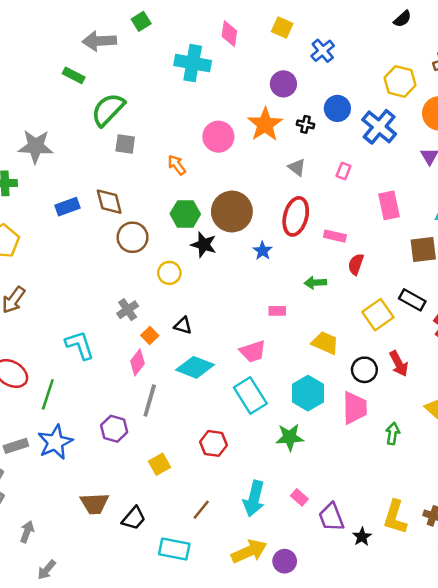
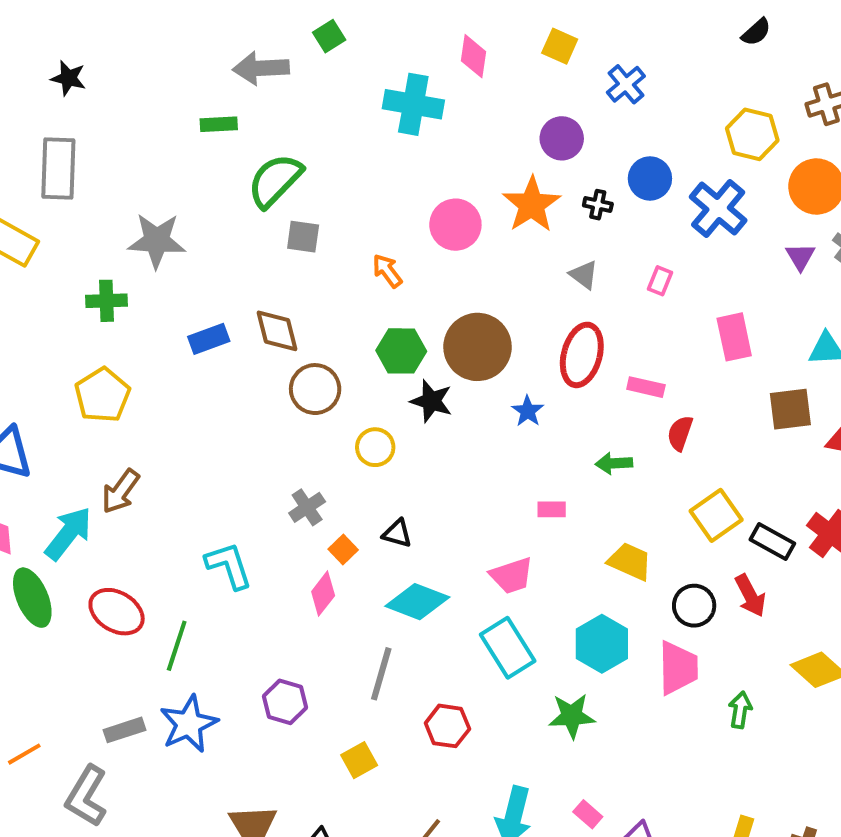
green rectangle: (74, 75) -> (219, 124), turned -30
black rectangle: (412, 300) -> (772, 541), moved
gray line: (150, 400) -> (381, 674), moved

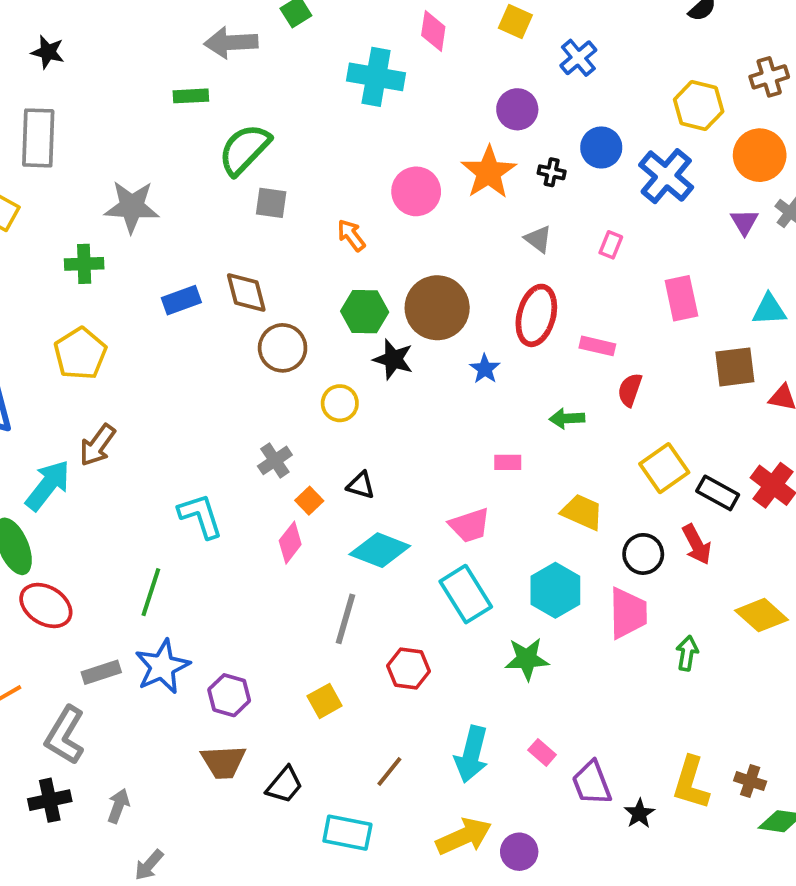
red ellipse: (117, 612) -> (46, 606), moved
purple hexagon: (285, 702) -> (229, 695), moved

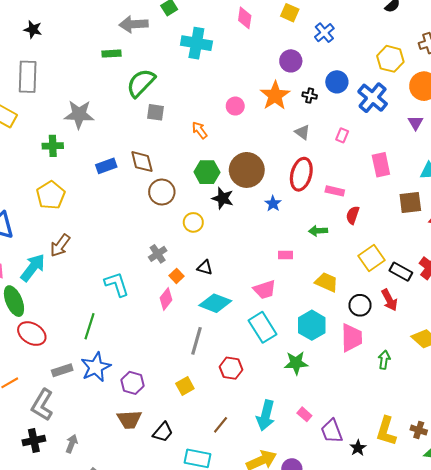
cyan cross: (376, 77) -> (196, 43), moved
pink circle: (416, 191) -> (235, 106), size x0.7

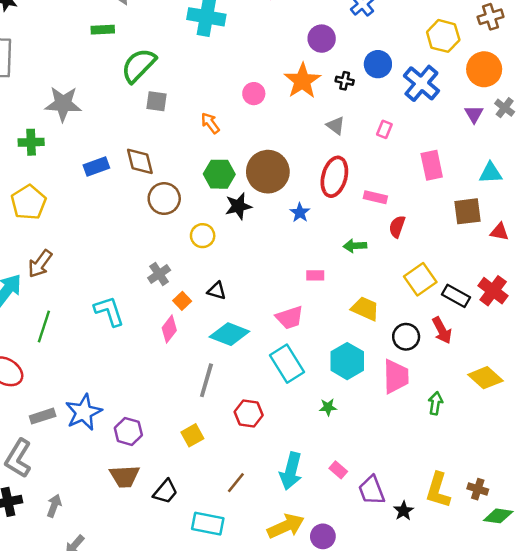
black star: (223, 198) -> (238, 206), turned -30
green line: (89, 326) -> (44, 327), moved
green star: (296, 363) -> (328, 407), size x0.6

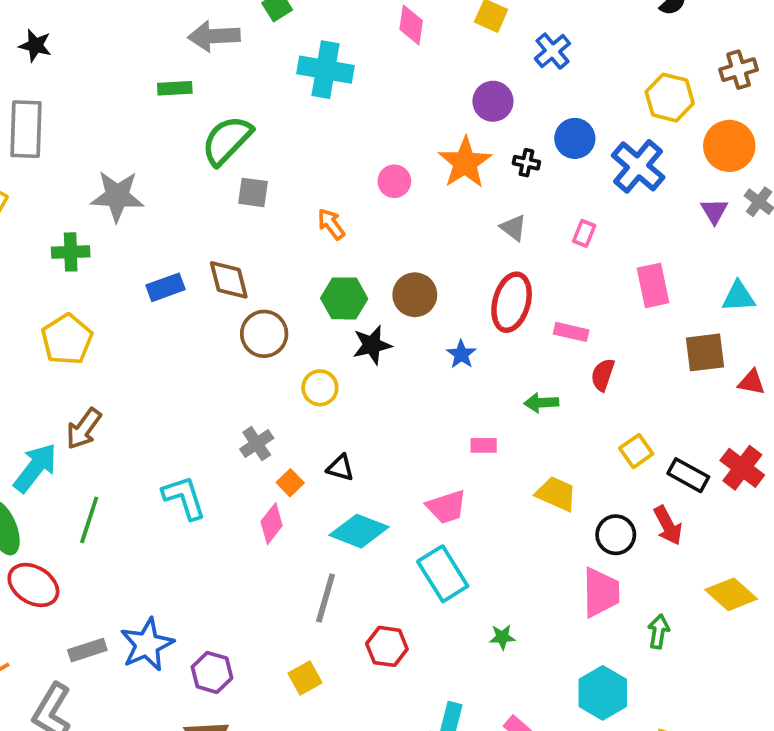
brown circle: (268, 172) -> (415, 295), size x0.7
yellow square: (420, 279) -> (636, 451), size x0.7
cyan hexagon: (347, 361) -> (603, 693), moved

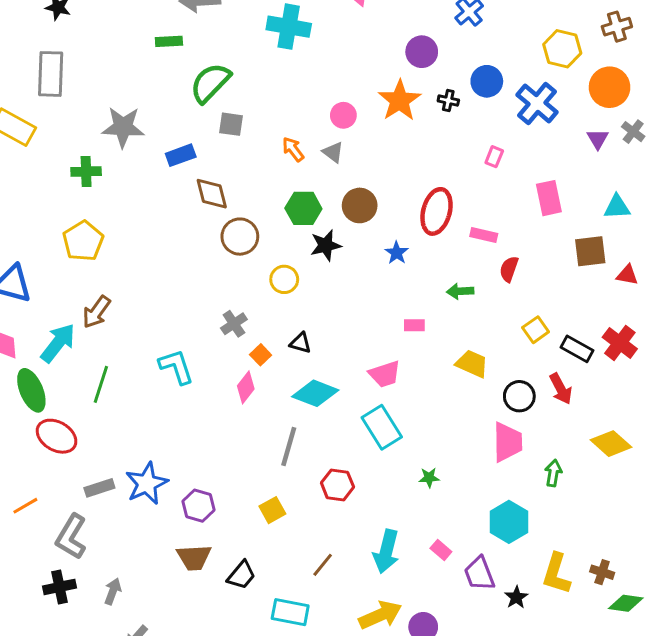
gray triangle: (513, 228) -> (333, 152), moved
blue rectangle: (166, 287) -> (181, 155), moved

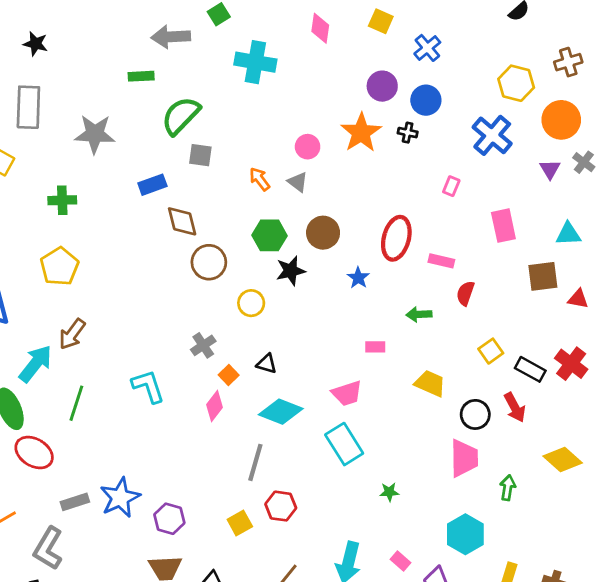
blue circle: (487, 81) -> (426, 100), moved
gray star: (123, 127) -> (95, 134), moved
red hexagon: (337, 485) -> (281, 506), moved

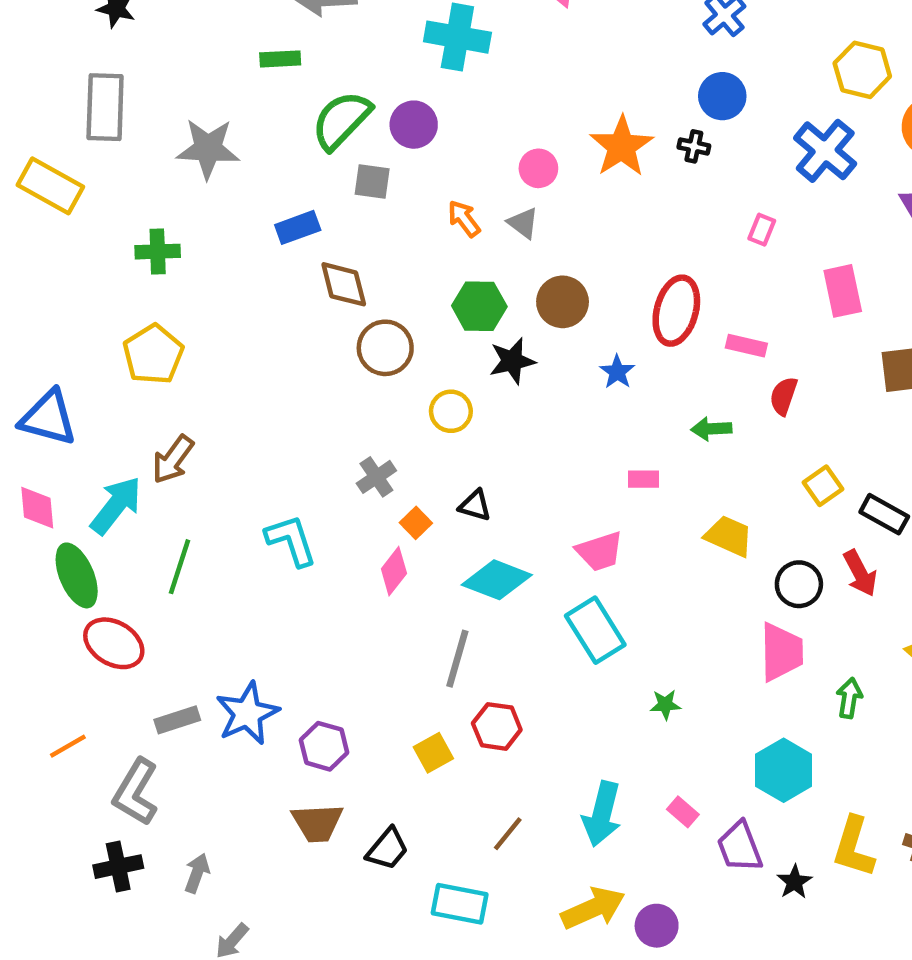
purple circle: (382, 86) -> (414, 125), moved

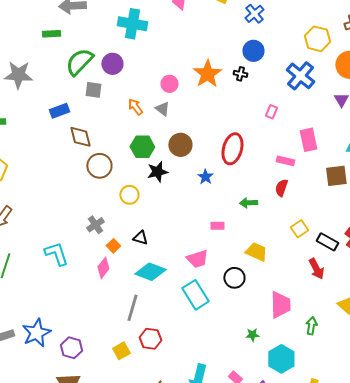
pink rectangle: (746, 346) -> (285, 161), moved
black circle: (799, 584) -> (234, 278), moved
green star: (665, 705) -> (252, 335), moved

